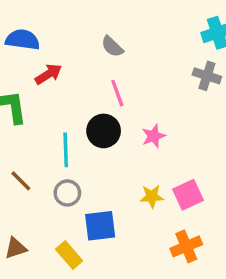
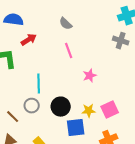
black circle: (104, 131) -> (61, 107), moved
brown line: (21, 181) -> (13, 117), moved
gray circle: (67, 193) -> (32, 106), moved
blue square: (100, 226) -> (76, 128), moved

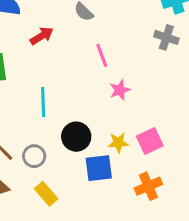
red arrow: (29, 40) -> (42, 36), moved
pink line: (69, 51) -> (102, 55), moved
gray circle: (32, 106) -> (34, 156), moved

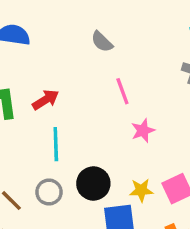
red arrow: (42, 36) -> (46, 100), moved
gray circle: (34, 156) -> (49, 192), moved

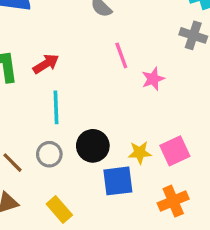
pink star: (143, 131) -> (153, 79), moved

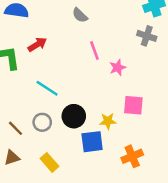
red arrow: (46, 64) -> (37, 44), moved
cyan line: (56, 107) -> (47, 88), turned -55
pink square: (175, 151) -> (133, 105), moved, turned 30

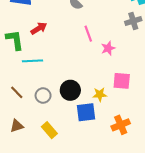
gray cross: (147, 36) -> (133, 21), turned -35
cyan line: (47, 88) -> (33, 61), moved, turned -36
brown line: (15, 128) -> (17, 92), moved

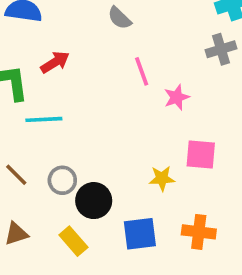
black circle: (70, 90) -> (94, 201), moved
blue square: (86, 112) -> (140, 234), moved
orange cross: (121, 125) -> (199, 232), turned 30

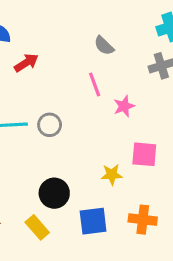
gray semicircle: (120, 18) -> (104, 46), moved
red arrow: (55, 62) -> (26, 63), moved
gray circle: (62, 180) -> (50, 125), moved

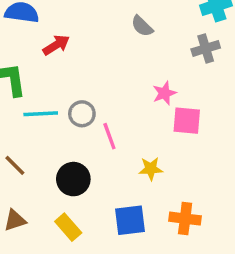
pink line: (95, 84) -> (109, 136), moved
pink square: (144, 154) -> (187, 121), moved
black circle: (54, 193) -> (73, 179), moved

